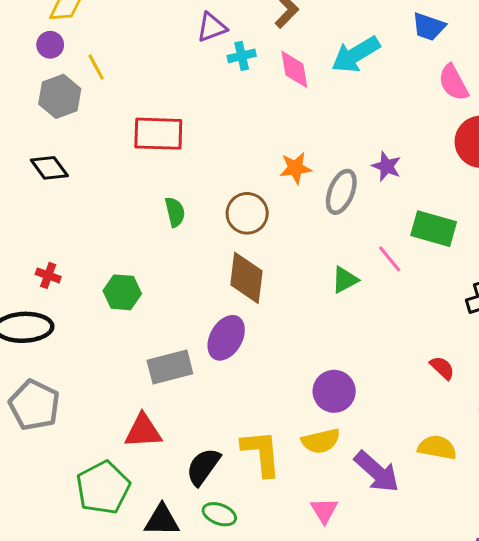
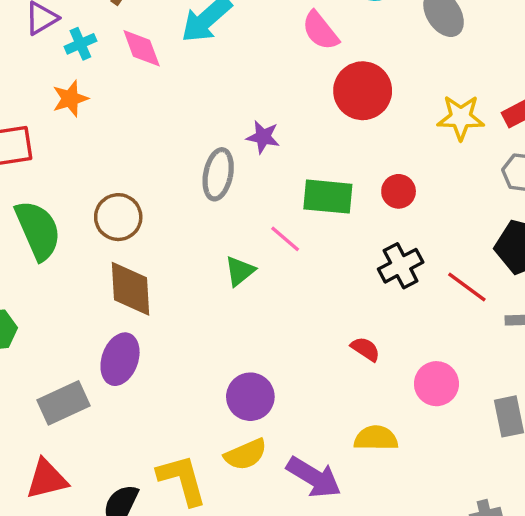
orange star: (296, 168) -> (70, 99), moved
green semicircle: (175, 212) -> (38, 230), size x1.8

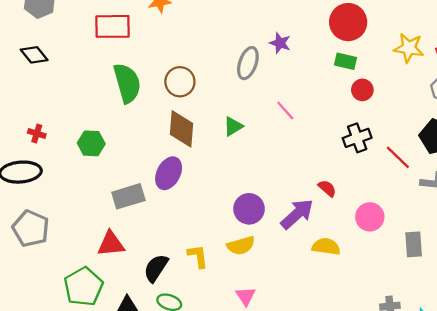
green rectangle: (328, 197) -> (346, 61), moved, size x0.7
green triangle: (240, 271) -> (233, 126), moved
purple arrow: (314, 477) -> (297, 214), moved, turned -81
yellow L-shape: (182, 480) -> (198, 256), size x0.7

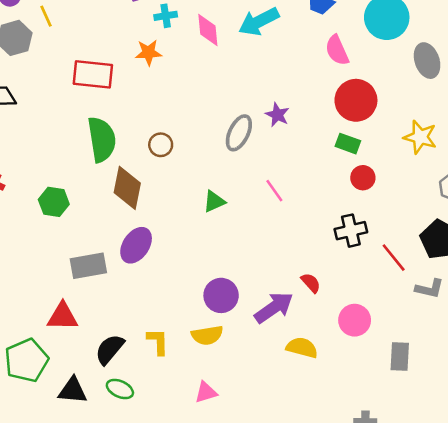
brown circle: (180, 82) -> (161, 145), size x0.7
brown diamond: (181, 129) -> (127, 188), moved
pink triangle: (246, 296) -> (206, 392), turned 40

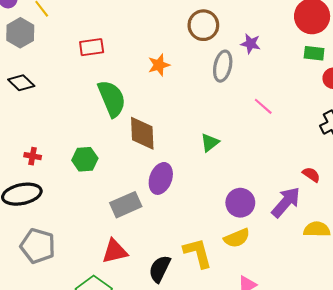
orange star: (148, 53) -> (159, 65), moved
red rectangle: (93, 74) -> (92, 47), size x0.7
brown circle: (161, 145) -> (203, 25), moved, size x1.5
green triangle: (214, 201) -> (210, 143), moved
yellow L-shape: (158, 342) -> (198, 253), size x1.4

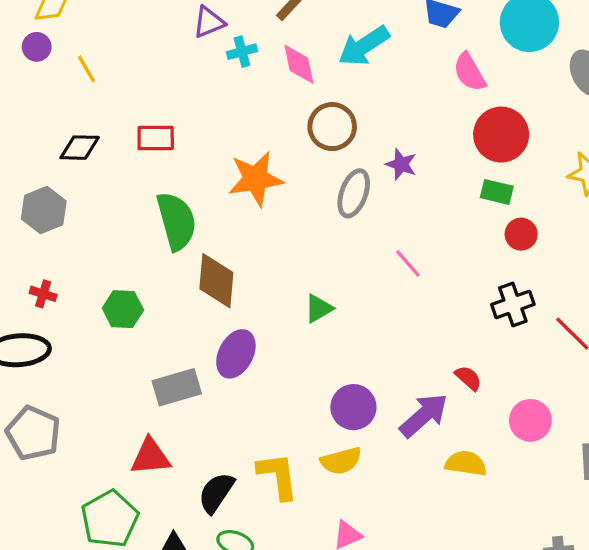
gray hexagon: (20, 33) -> (44, 210), moved
orange star: (159, 65) -> (256, 179), size x1.6
black diamond: (21, 83) -> (80, 148), moved, turned -50

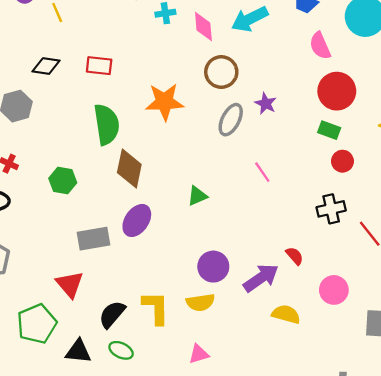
red triangle: (151, 457) -> (70, 284), turned 48

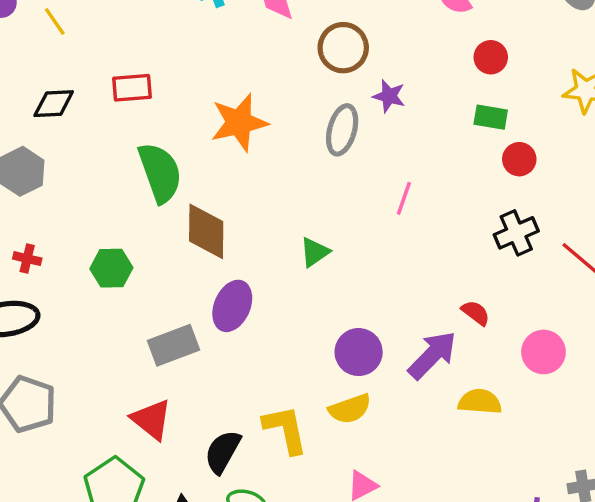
brown circle: (221, 72) -> (343, 48), moved
red circle: (337, 91) -> (491, 57), size x0.6
pink line: (262, 172) -> (404, 198), turned 65

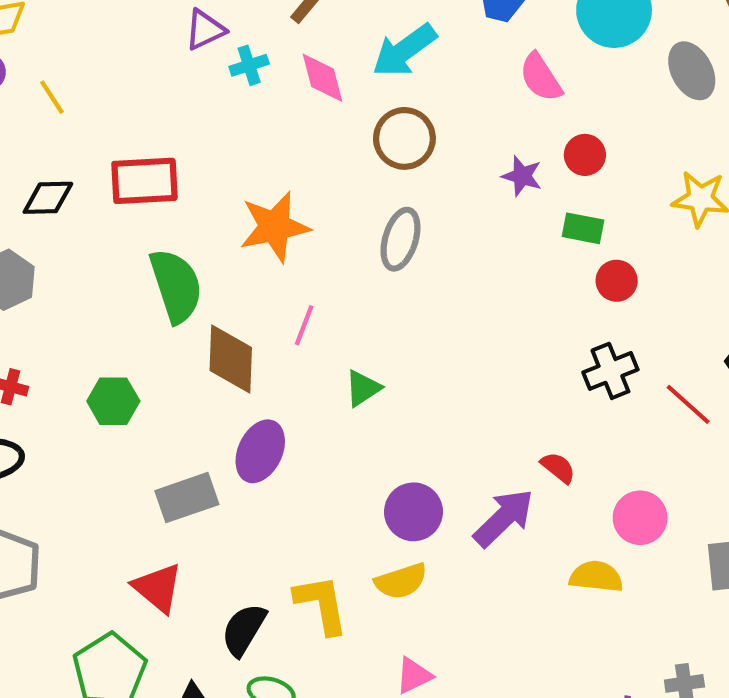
red rectangle: (132, 88) -> (144, 181), size x1.4
purple star: (389, 96) -> (522, 176), moved
pink line: (404, 198) -> (304, 325), moved
yellow semicircle: (480, 402) -> (596, 577), moved

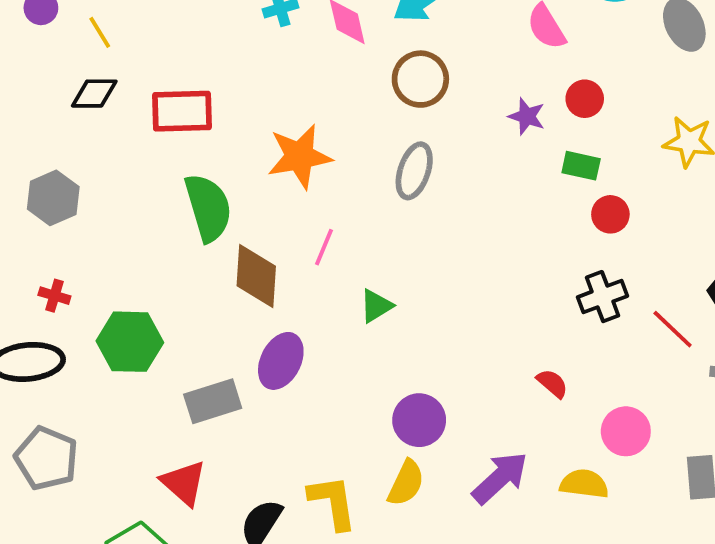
black diamond: (48, 198) -> (94, 94), moved
green hexagon: (113, 401) -> (130, 342), moved, size x1.4
purple arrow: (504, 518) -> (500, 478), moved
yellow semicircle: (401, 581) -> (406, 483), turned -48

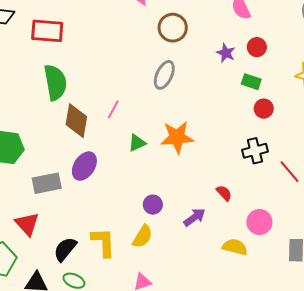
orange star: (300, 156) -> (177, 137), moved
purple circle: (419, 420) -> (153, 205), size x0.7
purple arrow: (500, 478) -> (195, 217), moved, size x0.7

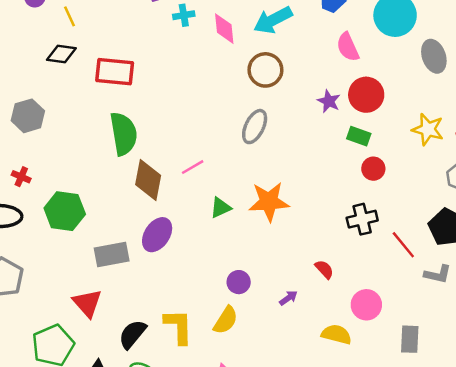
red circle: (257, 47) -> (366, 95), size x1.5
pink line: (113, 109) -> (193, 167), turned 30
purple arrow: (195, 217) -> (288, 298), size x0.7

